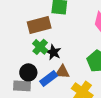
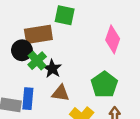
black circle: (28, 72) -> (22, 50), moved
blue rectangle: (49, 79) -> (28, 99), moved, turned -54

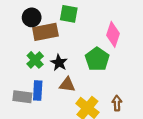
black circle: (22, 50) -> (32, 17), moved
green cross: (37, 61) -> (35, 60), moved
green pentagon: (104, 85) -> (97, 59), moved

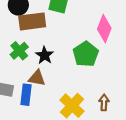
brown triangle: (67, 85) -> (37, 78), moved
blue rectangle: (38, 91) -> (26, 95), moved

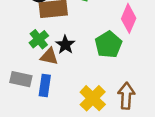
brown triangle: (37, 78) -> (49, 56), moved
brown arrow: (104, 102) -> (126, 96), size x1.5

